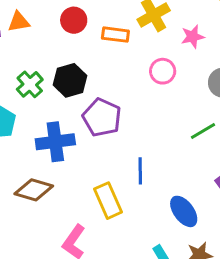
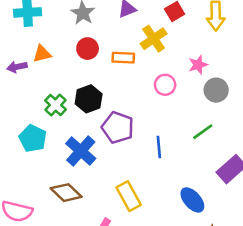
pink star: (193, 37) -> (198, 65), moved
blue cross: (55, 142) -> (81, 151), turned -36
blue line: (140, 171) -> (159, 147), moved
brown diamond: (34, 190) -> (66, 193), turned 32

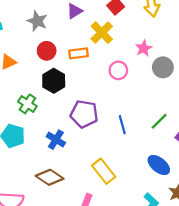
black hexagon: (89, 99) -> (54, 81), moved
green line: (203, 132) -> (159, 121), moved
blue cross: (81, 151) -> (56, 140), size x0.7

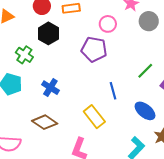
purple pentagon: (84, 114) -> (94, 49), moved
blue line: (122, 125) -> (113, 91), moved

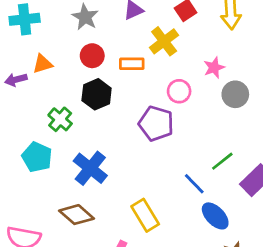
blue cross: (50, 88) -> (90, 168), size x1.4
blue line: (113, 91) -> (194, 184), moved, turned -36

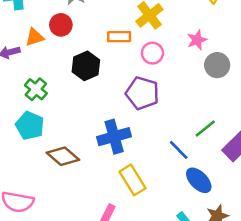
red circle: (92, 56) -> (61, 25), moved
pink circle: (179, 91) -> (152, 53), moved
green cross: (60, 119) -> (36, 89), moved
blue cross: (90, 168) -> (114, 137), moved, turned 36
brown diamond: (76, 215) -> (63, 156), moved

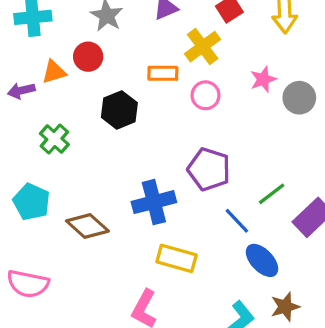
gray circle: (217, 65) -> (299, 98), moved
purple pentagon: (142, 93) -> (209, 169), moved
cyan pentagon: (30, 125) -> (31, 202), moved
yellow rectangle: (132, 180) -> (177, 258), turned -44

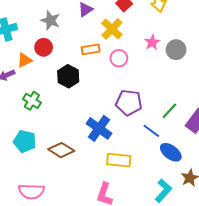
blue cross: (154, 202) -> (99, 128), turned -30

